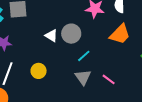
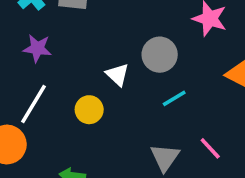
white triangle: (51, 36) -> (117, 75), moved
gray triangle: (83, 77) -> (165, 158), moved

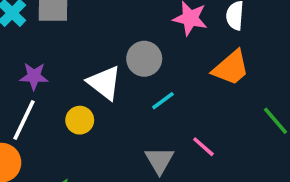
purple star: (37, 48) -> (34, 76), moved
white triangle: (117, 75) -> (104, 83), size x1.5

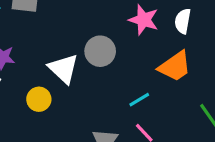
cyan line: (163, 101) -> (139, 100), moved

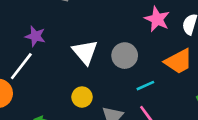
gray circle: (100, 51) -> (125, 56), moved
yellow circle: (39, 99) -> (82, 97), moved

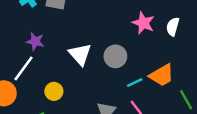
orange trapezoid: (179, 61) -> (162, 75), moved
yellow circle: (82, 97) -> (54, 91), moved

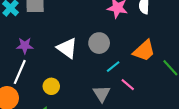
cyan line: (135, 83) -> (113, 67), moved

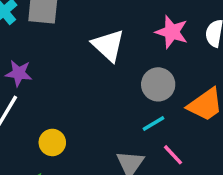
gray circle: (99, 43) -> (158, 84), moved
white triangle: (67, 48) -> (108, 45), moved

